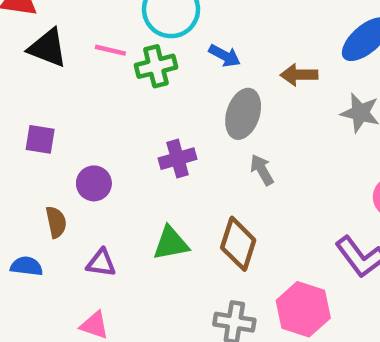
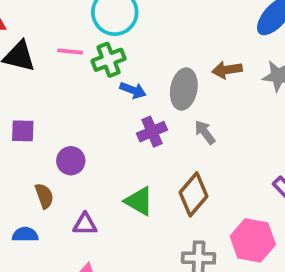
blue arrow: (225, 56) -> (133, 90), moved
brown arrow: (299, 75) -> (227, 70), moved
purple cross: (178, 159) -> (152, 132), moved
green triangle: (171, 243) -> (139, 201), turned 48
brown diamond: (238, 244) -> (194, 194), turned 30

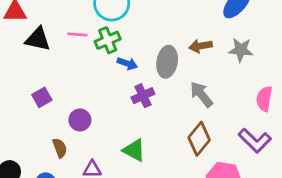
purple square: (23, 131) -> (42, 97), turned -30
gray arrow: (205, 132) -> (201, 94), moved, size x1.4
brown diamond: (194, 194) -> (199, 139), moved

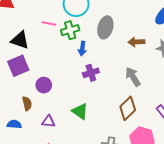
black triangle: (38, 39) -> (20, 40), moved
gray ellipse: (167, 62) -> (105, 27), moved
blue arrow: (127, 64) -> (82, 49), turned 72
purple square: (42, 97) -> (18, 66), size x1.5

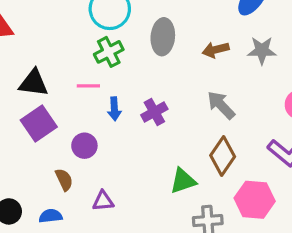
pink line: (49, 24) -> (88, 86), moved
blue arrow: (82, 49) -> (114, 109), moved
green triangle: (80, 111) -> (183, 181), moved, turned -42

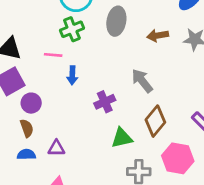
gray arrow: (221, 105) -> (142, 81), moved
purple cross: (154, 112) -> (105, 102), moved
purple circle: (84, 146) -> (31, 103), moved
blue semicircle: (51, 216) -> (26, 154), moved

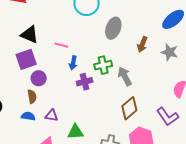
green cross: (72, 29) -> (103, 65), moved
brown arrow: (158, 35) -> (142, 44), turned -70
purple cross: (105, 102) -> (85, 82), moved
green triangle: (122, 138) -> (75, 132), moved

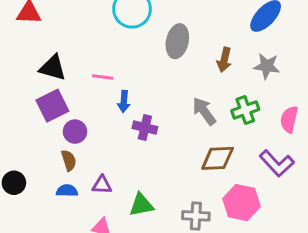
green cross: (103, 65) -> (245, 110), moved
purple cross: (85, 82) -> (145, 128), turned 35
brown diamond: (129, 108) -> (218, 158), turned 45

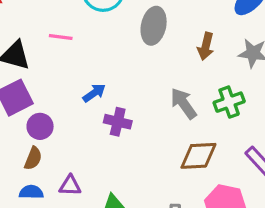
pink line: (103, 77) -> (61, 37), moved
blue arrow: (124, 102) -> (94, 93), turned -130
brown semicircle: (69, 160) -> (33, 158), turned 40

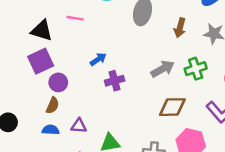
gray arrow: (184, 103) -> (163, 69), turned 95
purple cross: (118, 122) -> (115, 81), turned -30

